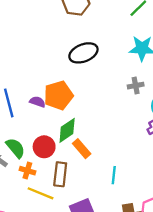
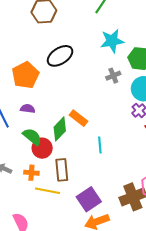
orange pentagon: (58, 95) -> (25, 75), moved
green semicircle: (16, 148) -> (32, 137), moved
orange rectangle: (82, 149) -> (78, 118), moved
cyan line: (114, 175) -> (100, 145), moved

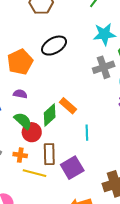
gray cross: (113, 76) -> (104, 67), size x1.5
purple square: (89, 199) -> (72, 168), moved

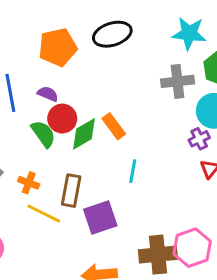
red circle: (32, 132) -> (62, 119), moved

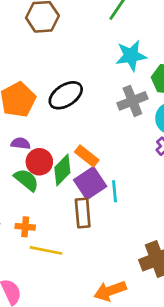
black ellipse: (112, 34) -> (66, 95), moved
brown rectangle: (71, 191) -> (83, 213), moved
purple square: (100, 217) -> (90, 183), moved

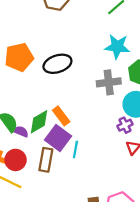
purple semicircle: (21, 143) -> (21, 131), moved
red circle: (39, 162) -> (16, 160), moved
purple square: (90, 183) -> (58, 138), turned -35

